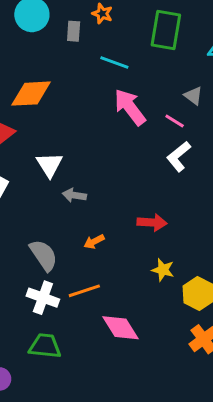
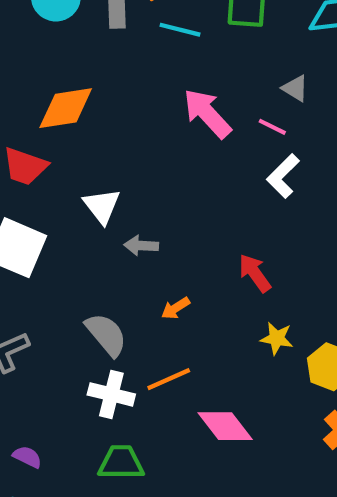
cyan line: (114, 63) -> (180, 30), moved
red arrow: (152, 222) -> (255, 273), turned -124

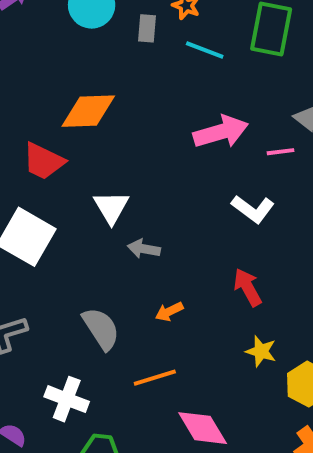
pink arrow: (207, 113) -> (221, 132), turned 110
pink line: (272, 127) -> (280, 152), turned -40
white L-shape: (283, 176) -> (253, 209), moved, turned -105
white cross: (111, 394) -> (67, 399), moved

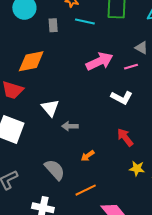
gray rectangle: (147, 28) -> (53, 25), moved

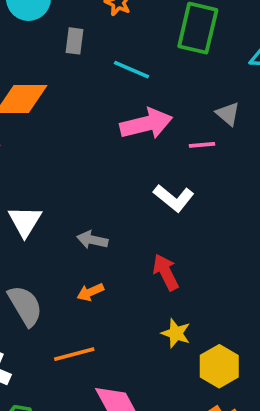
cyan line: (85, 21) -> (131, 70), moved
white triangle: (50, 108) -> (25, 221), moved
gray arrow: (70, 126) -> (92, 240), moved

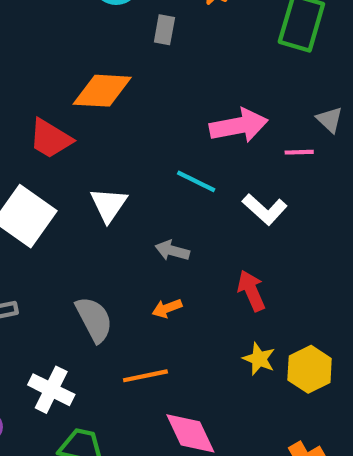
cyan line: (131, 70) -> (196, 181), moved
white triangle: (25, 221) -> (109, 205), moved
yellow hexagon: (219, 366) -> (310, 369), moved

